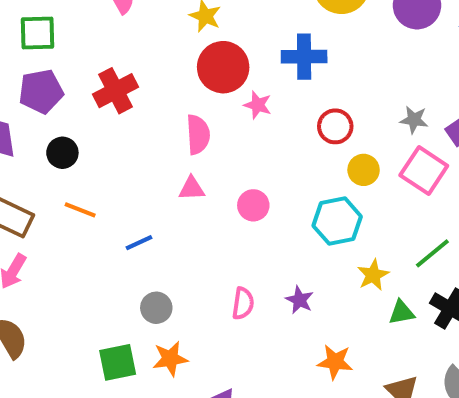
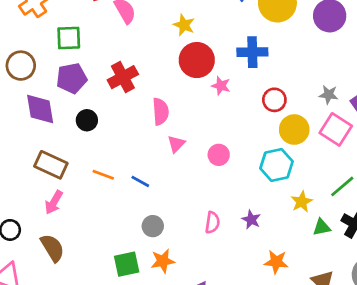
pink semicircle: (198, 135) -> (161, 111), moved
yellow circle: (364, 170) -> (294, 130), size x1.4
pink triangle: (192, 189) -> (176, 144), turned -42
orange line: (80, 210) -> (103, 175), moved
blue line: (139, 243) -> (140, 181), turned 54

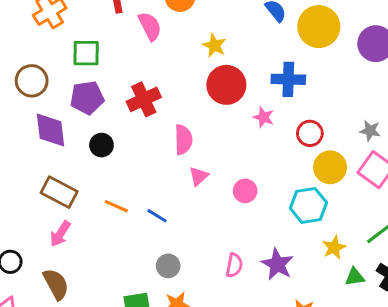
pink star: (221, 86) -> (264, 117), moved
purple star: (251, 220) -> (277, 264), size x1.5

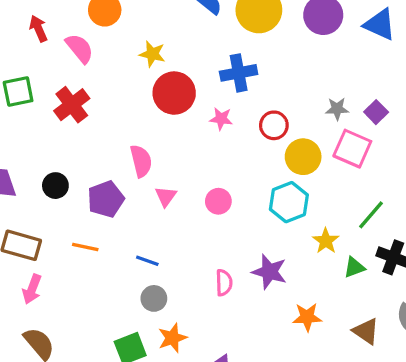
purple pentagon: (87, 98) -> (106, 199), moved
red cross: (144, 99) -> (72, 105), moved
blue line: (157, 216) -> (147, 261), moved

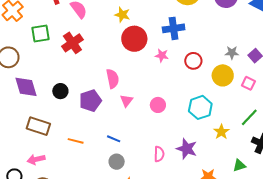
pink square: (352, 149) -> (248, 83), moved, size x0.6
yellow circle: (303, 157) -> (223, 75), moved
orange line: (85, 247) -> (76, 141), moved
green triangle: (354, 267) -> (239, 165), moved
pink arrow: (32, 289) -> (36, 159), moved, turned 54

